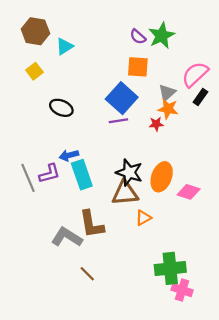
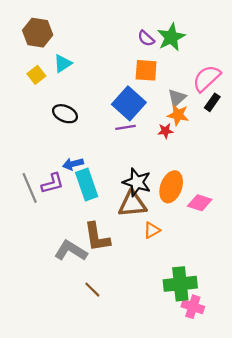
cyan triangle: (65, 46) -> (63, 63), moved

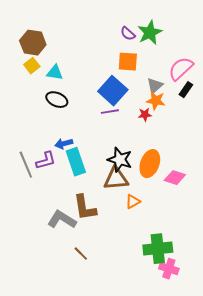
brown hexagon: (38, 33) -> (33, 43), moved
cyan triangle: (63, 63) -> (55, 73), moved, turned 42

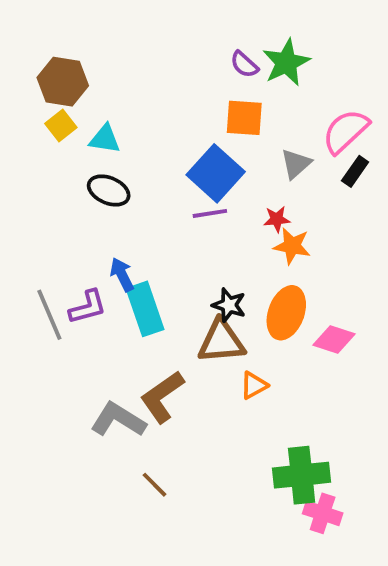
orange star: (156, 101) -> (292, 246), moved
blue arrow: (64, 144) -> (122, 275), turned 78
black star: (120, 160) -> (229, 305), size x0.7
brown L-shape: (85, 208) -> (162, 397), turned 64

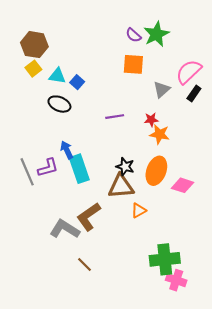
blue square: (216, 173) -> (77, 82), moved, size x0.5

